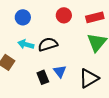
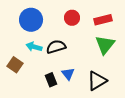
blue circle: (23, 17) -> (31, 20), size x1.5

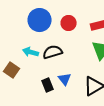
blue circle: (31, 20) -> (40, 20), moved

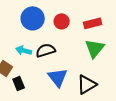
blue triangle: (65, 79) -> (58, 77), size x1.5
black rectangle: (48, 85) -> (19, 83), moved

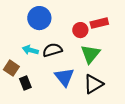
red circle: (62, 21) -> (80, 30), moved
green triangle: (95, 48) -> (90, 54), moved

